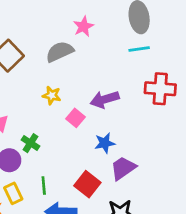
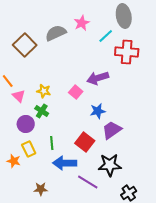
cyan line: (139, 49) -> (106, 36), moved, turned -35
gray semicircle: (60, 52) -> (56, 33), moved
red cross: (160, 89) -> (127, 52), moved
yellow star: (52, 95) -> (44, 91), moved

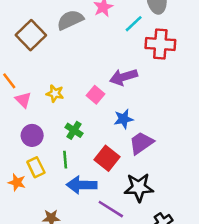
green cross: (42, 111) -> (74, 130), moved

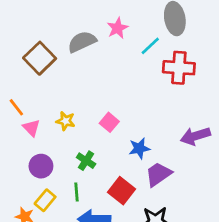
purple arrow: (124, 77) -> (195, 136), moved
yellow rectangle: (36, 167) -> (45, 200), turned 66

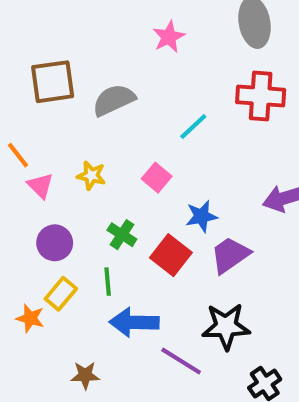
gray semicircle: (82, 42) -> (114, 100), moved
cyan line: (150, 46) -> (193, 127), moved
brown square: (40, 58) -> (53, 82), turned 36
red square: (122, 191) -> (171, 255), moved

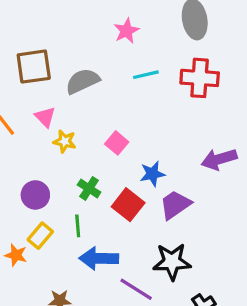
cyan line: (193, 127) -> (146, 75), moved, turned 30
pink triangle: (40, 186) -> (45, 117), moved

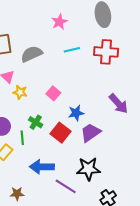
purple arrow: (219, 159) -> (118, 104), turned -115
green line: (78, 226) -> (22, 138), moved

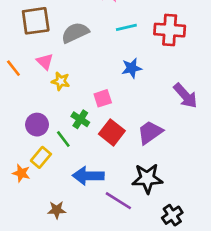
pink square: (53, 93) -> (103, 98), moved, turned 32
blue star: (76, 113) -> (132, 68), moved
green line: (22, 138) -> (63, 139), turned -32

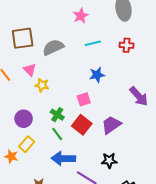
red cross: (170, 30) -> (127, 45), size x0.6
pink square: (103, 98) -> (84, 99), moved
green line: (63, 139) -> (57, 134), moved
black star: (147, 178) -> (109, 161), size x0.7

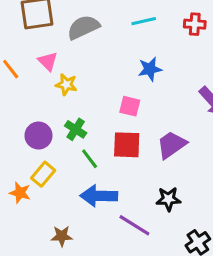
pink square: (84, 99) -> (130, 106), turned 32
green cross: (57, 115) -> (76, 129), moved
red square: (82, 125) -> (127, 145), turned -36

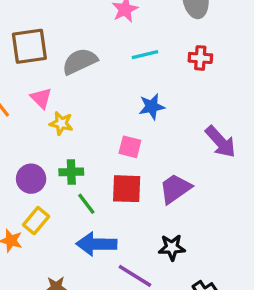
green cross: (76, 129) -> (71, 172), turned -35

